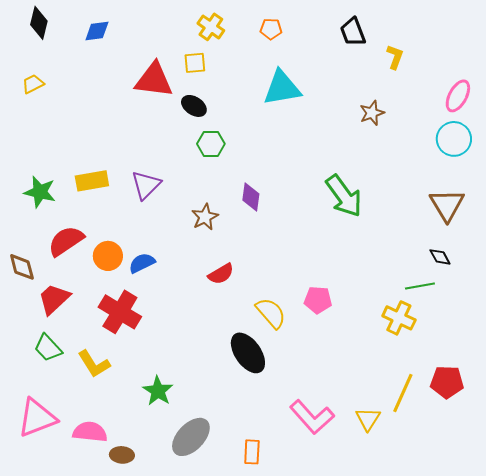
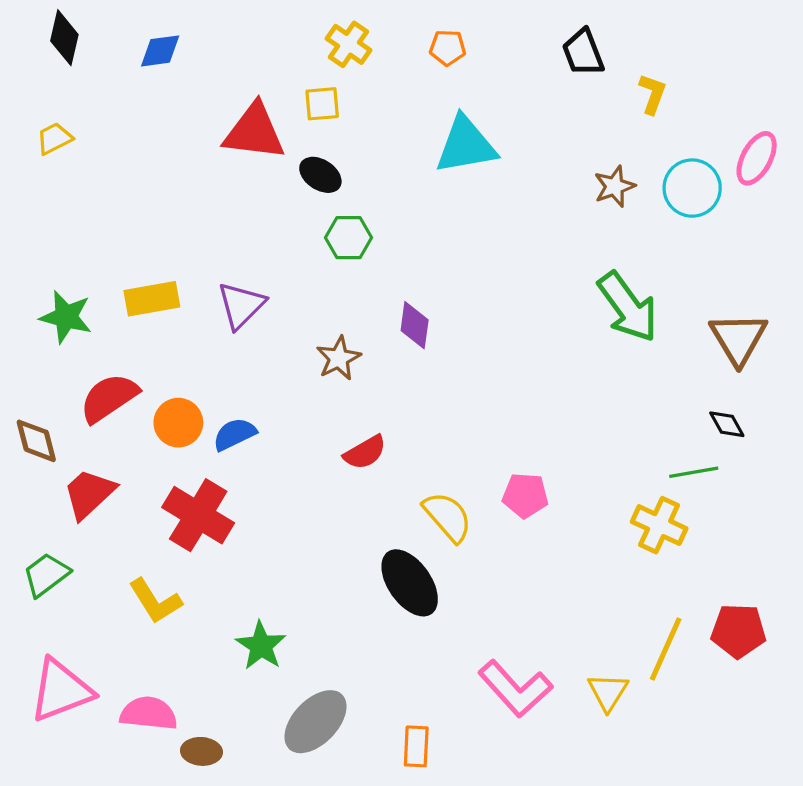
cyan circle: (454, 139) -> (692, 188), moved
green arrow: (344, 196) -> (628, 307), moved
green trapezoid: (48, 348) -> (46, 575), moved, turned 96

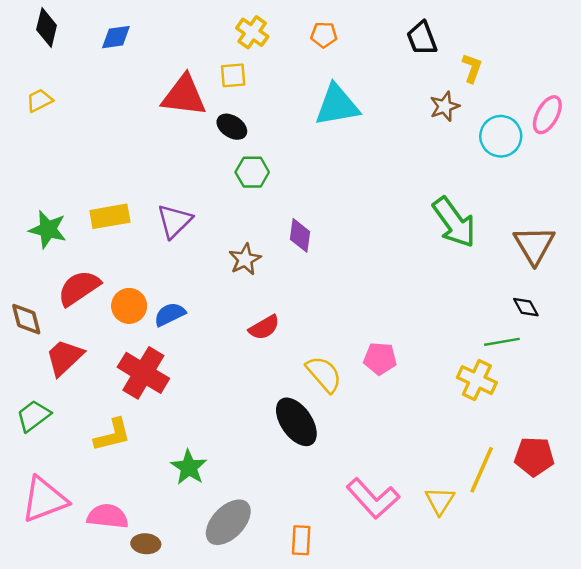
brown star: (614, 186) -> (445, 106), moved
yellow L-shape: (155, 601) -> (112, 435), turned -72

